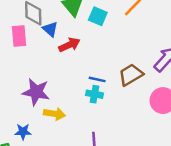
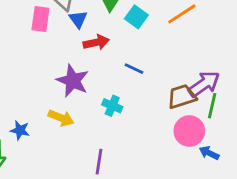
brown trapezoid: (131, 75) -> (182, 96), moved
blue line: (97, 79) -> (134, 69), moved
purple star: (36, 92) -> (73, 81), moved

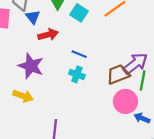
cyan cross: (112, 106) -> (77, 74), moved

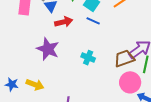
blue line: (79, 54) -> (93, 21), moved
yellow arrow: (23, 96) -> (35, 85), moved

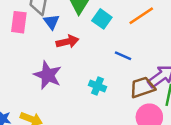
blue line: (93, 21) -> (123, 56), moved

